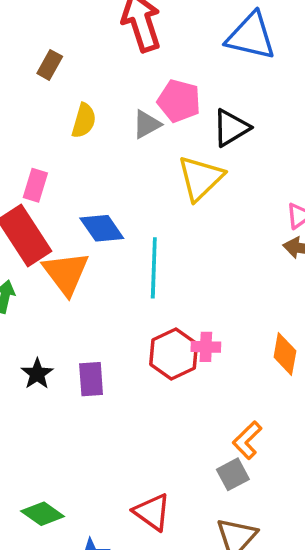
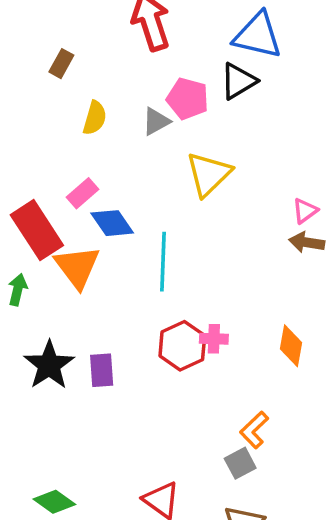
black triangle: (231, 128) -> (238, 81), moved
pink rectangle: (35, 185) -> (82, 193), moved, turned 32
black star: (37, 374) -> (49, 365), size x1.6

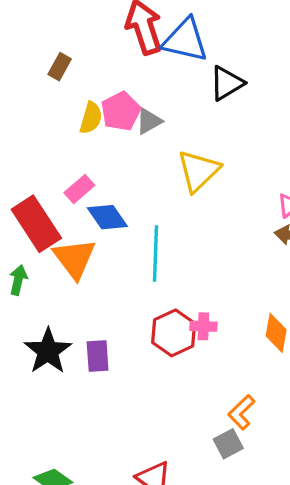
blue triangle: (258, 36) -> (185, 40), moved
pink pentagon: (188, 99) -> (121, 111), moved, turned 30

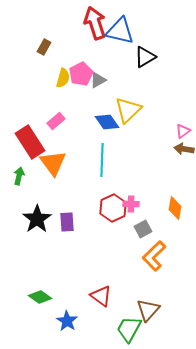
blue diamond: (107, 217) -> (107, 122), moved
orange L-shape: (241, 412) -> (154, 256), size x1.4
gray square: (228, 444) -> (143, 229), moved

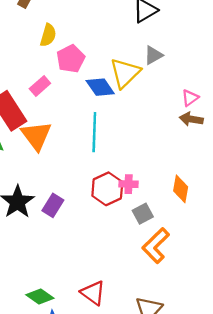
pink pentagon: (81, 74) -> (71, 59), moved
gray triangle: (98, 80) -> (153, 55), moved
purple rectangle: (67, 222) -> (53, 205), turned 36
green diamond: (40, 297) -> (40, 296), moved

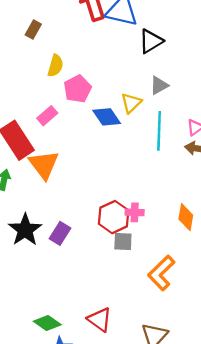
yellow triangle: (125, 73) -> (131, 103), size x0.7
cyan line: (94, 132) -> (159, 131), moved
gray square: (143, 214) -> (123, 241), moved, turned 30

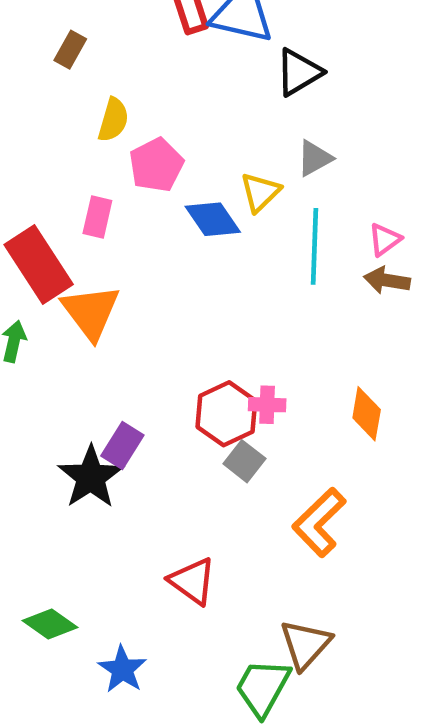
pink rectangle: (47, 116) -> (97, 217), turned -36
black star: (25, 230) -> (91, 477), moved
gray square: (123, 241) -> (244, 461), turned 36
red triangle: (100, 320) -> (192, 581), moved
green diamond: (47, 323) -> (50, 624), moved

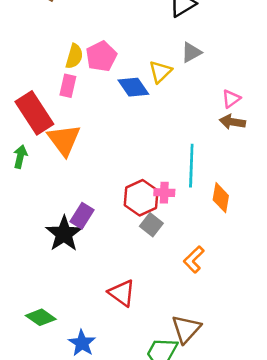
yellow semicircle: (113, 120) -> (74, 56), moved
cyan line: (315, 246) -> (191, 166), moved
orange L-shape: (319, 522) -> (194, 259), size x0.7

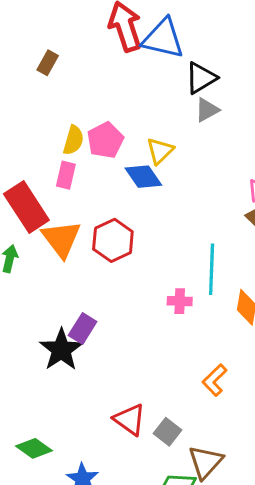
gray triangle: (191, 52) -> (207, 110), moved
yellow triangle: (160, 72) -> (160, 151), moved
red hexagon: (141, 198) -> (113, 240), moved
gray square: (151, 225) -> (168, 432), moved

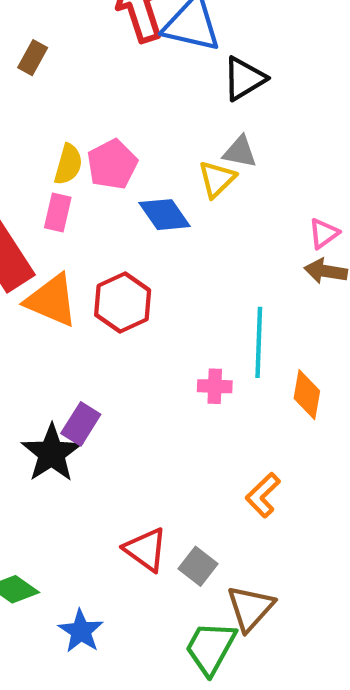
gray triangle: (207, 110) -> (240, 152), moved, turned 40
yellow triangle: (160, 151) -> (217, 179), moved
orange triangle: (61, 239) -> (52, 300), turned -30

